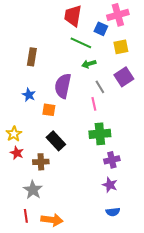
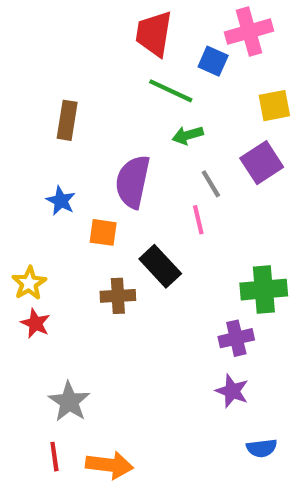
yellow square: (121, 47) -> (274, 106), moved
green cross: (100, 134) -> (264, 290), moved
black rectangle: (56, 141) -> (160, 266), moved
brown cross: (41, 162) -> (118, 296), moved
blue semicircle: (113, 212) -> (262, 448), moved

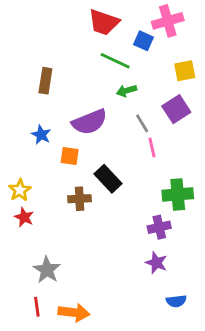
red trapezoid: (154, 34) -> (104, 22), turned -80
purple semicircle: (133, 182) -> (90, 122), turned -124
pink line: (198, 220) -> (152, 148), moved

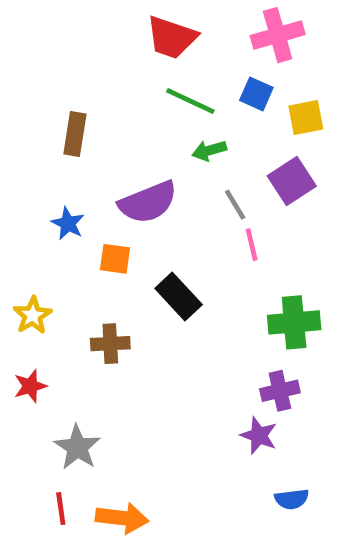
blue square: (144, 41) -> (256, 94), moved
brown cross: (80, 199) -> (110, 344), moved
red star: (24, 217) -> (30, 386), moved, turned 30
purple cross: (159, 227) -> (280, 391), moved

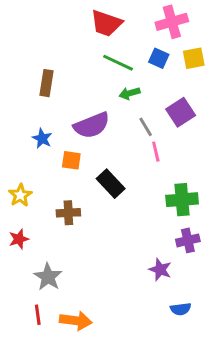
yellow square: (306, 117) -> (194, 58), moved
purple cross: (280, 391) -> (188, 240), moved

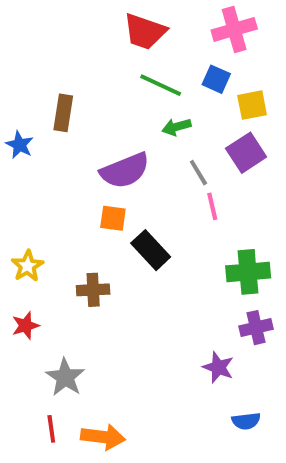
yellow square: (194, 58) -> (252, 105), moved
blue star: (42, 138) -> (20, 145), moved
orange square: (71, 160) -> (113, 218), moved

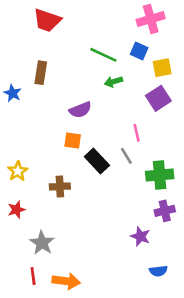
red trapezoid: (145, 31) -> (47, 20), moved
purple semicircle: (125, 171) -> (80, 110), size x0.7
gray line: (198, 173) -> (126, 156), moved

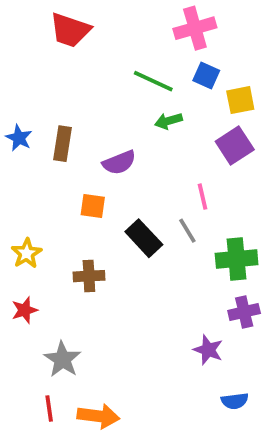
pink cross: (151, 19) -> (195, 28), moved
brown rectangle: (41, 73) -> (62, 144), moved
orange square: (73, 140) -> (93, 206), moved

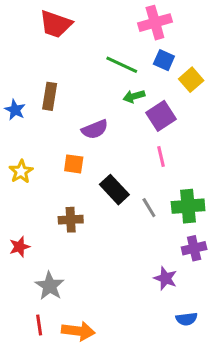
yellow square: (240, 100) -> (191, 80), turned -30
brown rectangle: (62, 144) -> (50, 96), moved
purple square: (235, 145) -> (161, 116), moved
gray line: (187, 231) -> (149, 208), moved
yellow star: (26, 253) -> (21, 172), moved

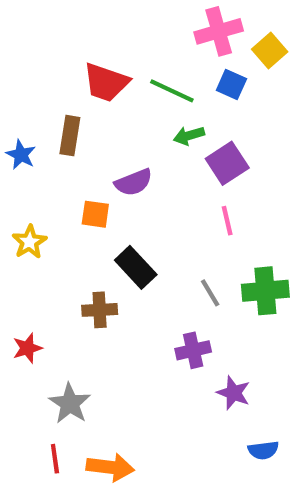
red trapezoid: (56, 24) -> (106, 82), moved
yellow square: (191, 80) -> (270, 51), moved
orange square: (74, 164) -> (95, 214), moved
black rectangle: (114, 190) -> (136, 267), moved
purple cross: (194, 248) -> (193, 350), moved

